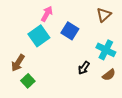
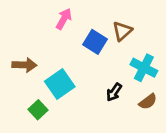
brown triangle: (104, 15) -> (122, 31), moved
cyan square: (39, 36) -> (60, 84), moved
brown arrow: (18, 63) -> (24, 65), moved, turned -120

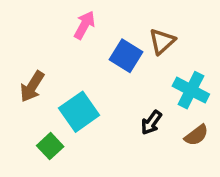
brown arrow: (24, 65) -> (32, 86), turned 120

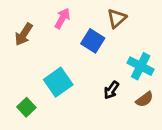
brown triangle: (162, 41) -> (117, 18), moved
brown arrow: (32, 86) -> (24, 34), moved
green square: (50, 146) -> (26, 107), moved

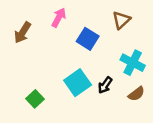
brown triangle: (117, 18) -> (121, 20), moved
cyan square: (58, 82) -> (78, 83), moved
green square: (26, 107) -> (35, 99), moved

